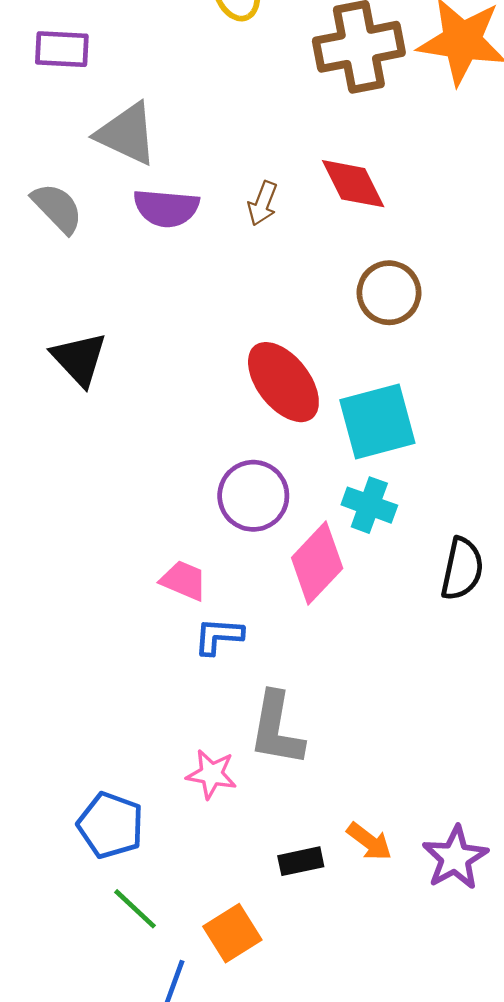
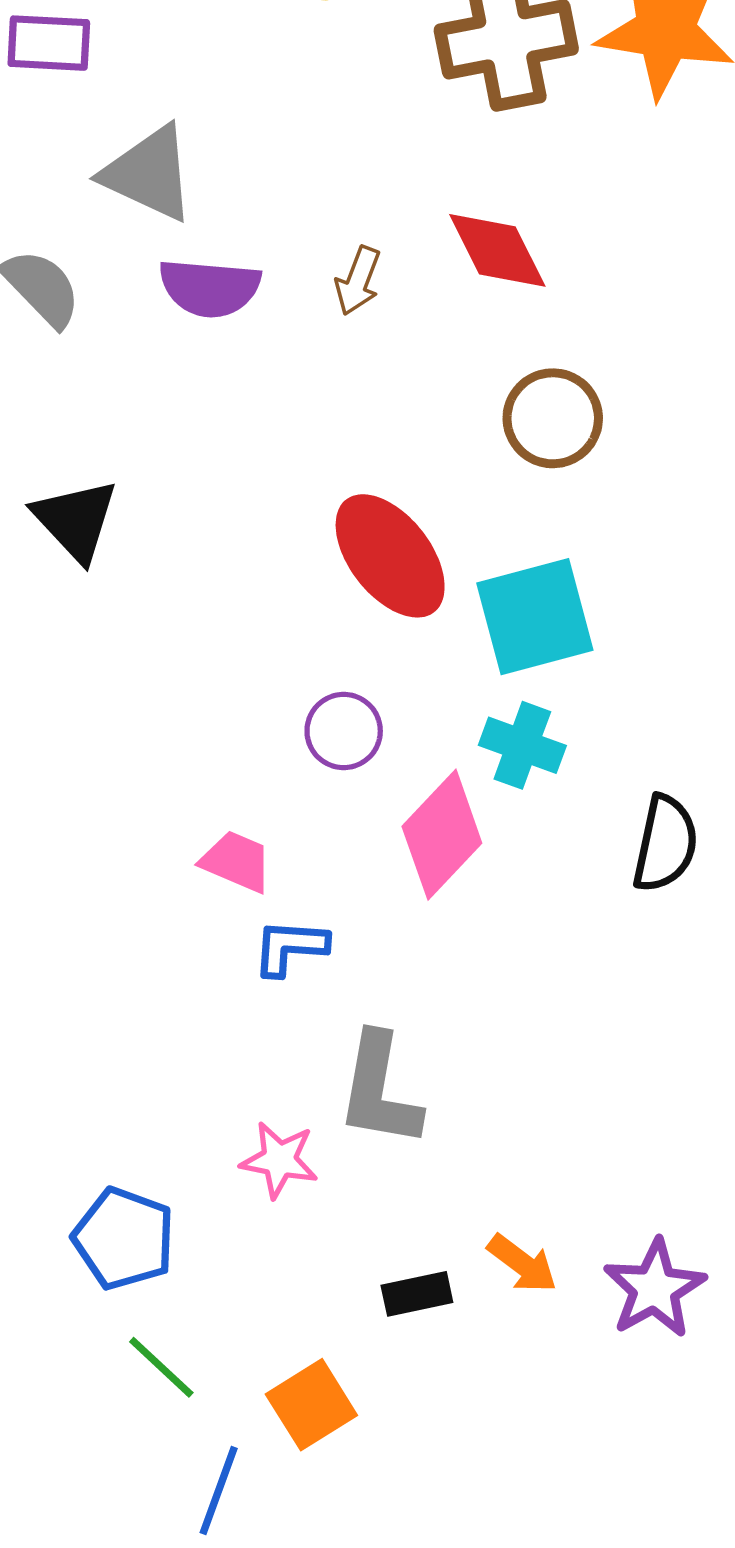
purple circle: (253, 496) -> (344, 731), size x0.7

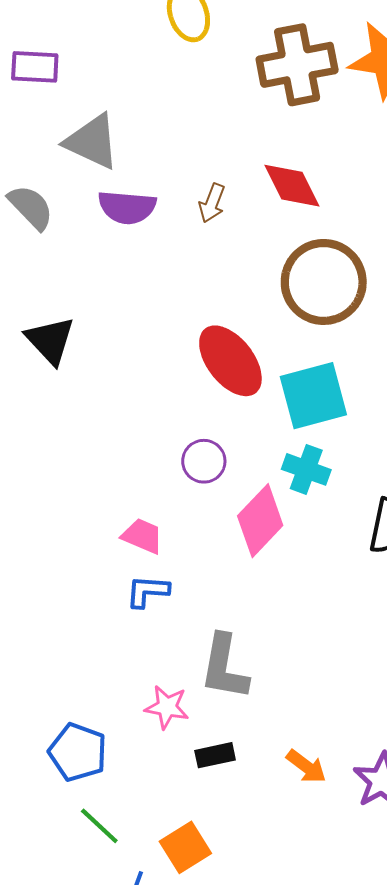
brown circle: (553, 418) -> (324, 282), size x1.5
blue L-shape: (290, 947) -> (147, 591), moved
black rectangle: (417, 1294) -> (215, 755), moved

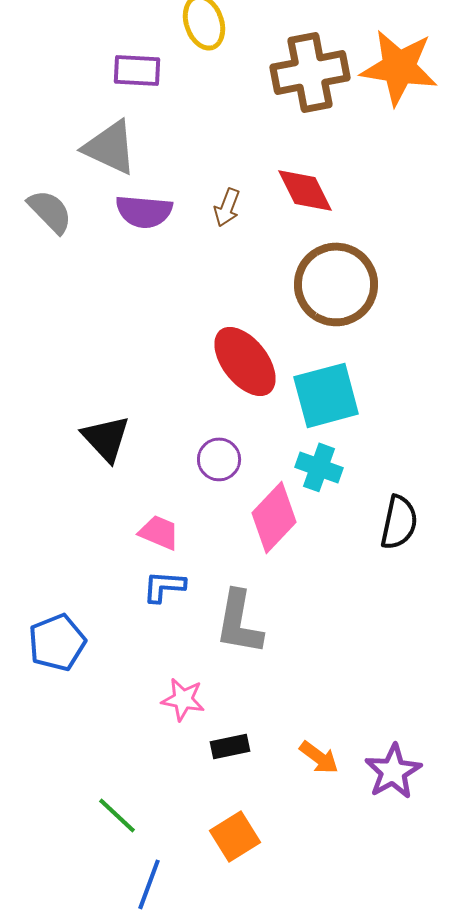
purple rectangle: (35, 67) -> (137, 70), moved
black triangle: (50, 340) -> (106, 438), moved
gray L-shape: (224, 667) -> (239, 622), moved
blue pentagon: (78, 752) -> (57, 642), moved, turned 30
orange square: (185, 847) -> (235, 836), moved

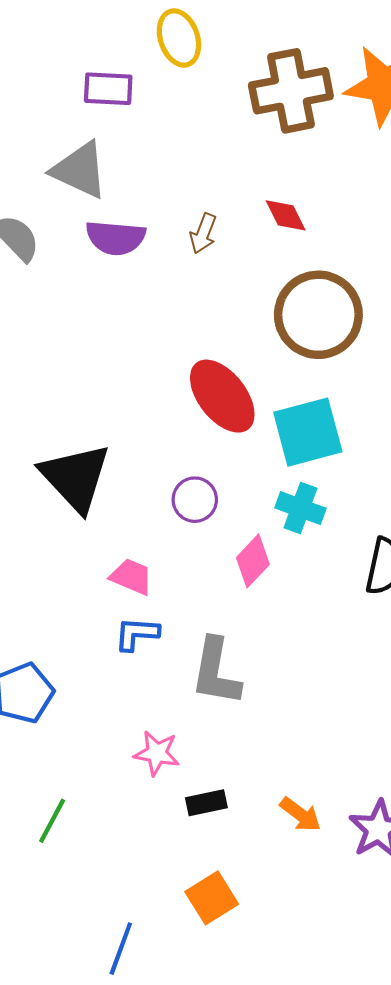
red diamond: (305, 190) -> (286, 215), size x0.7
black triangle: (106, 438) -> (75, 477), size x1.4
pink diamond: (274, 517) -> (253, 561), size x0.7
green line: (117, 815) -> (52, 821), moved, turned 75

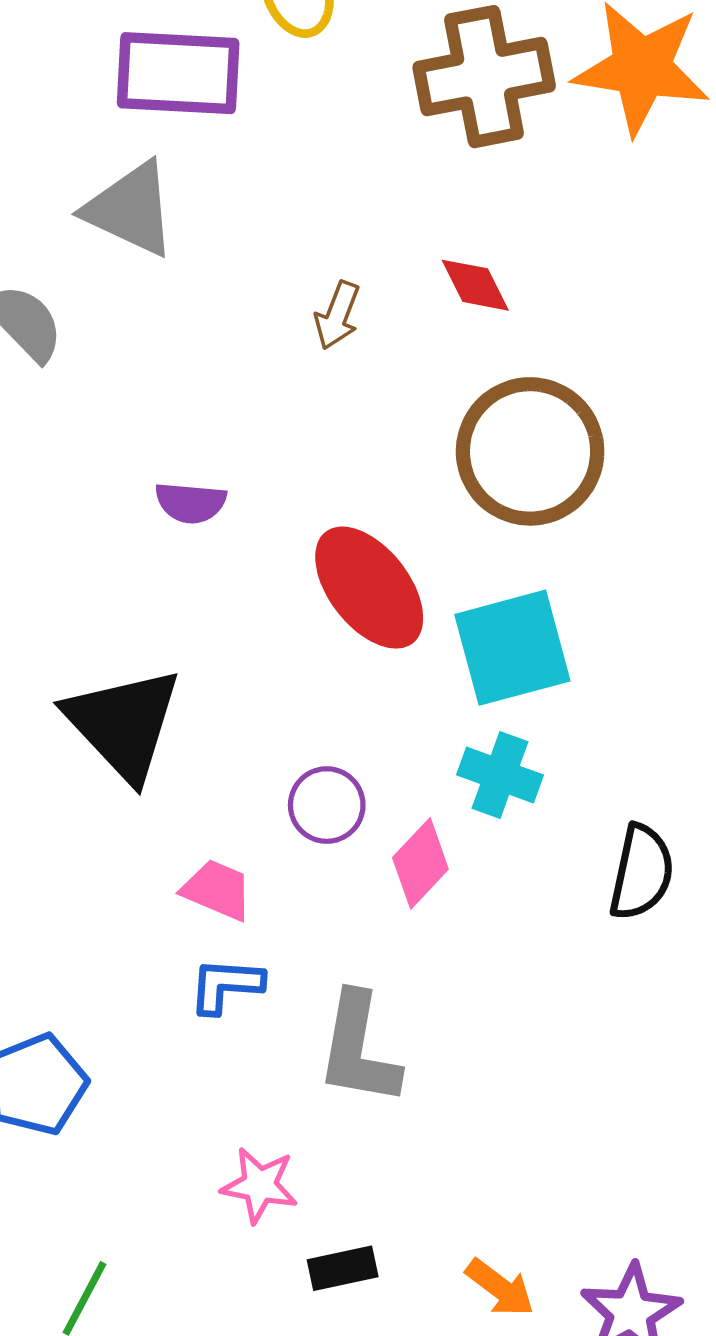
purple rectangle: (108, 89) -> (178, 73), size x1.5
purple semicircle: (116, 238) -> (191, 503), moved, size x0.7
purple circle: (195, 500) -> (327, 805), moved

